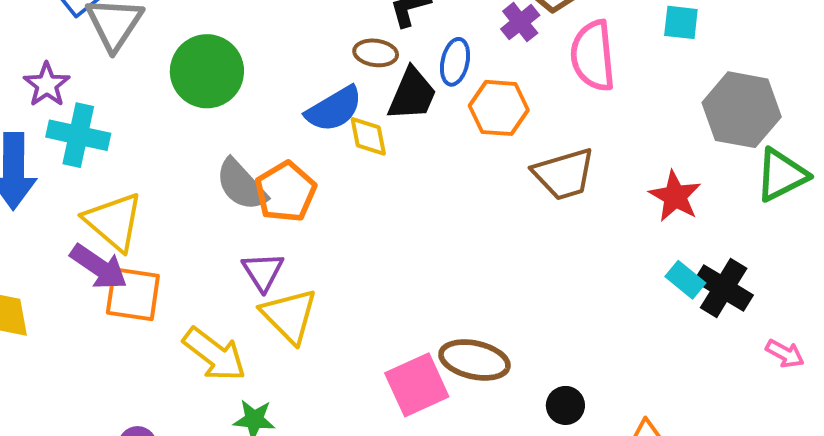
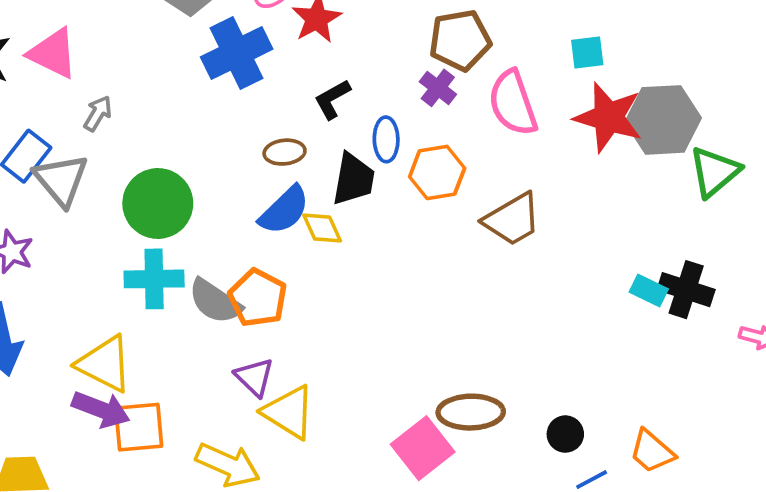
brown ellipse: (376, 53) -> (285, 152), moved
cyan cross: (78, 135) -> (154, 279), moved
red star: (675, 196) -> (608, 117), moved, size x1.4

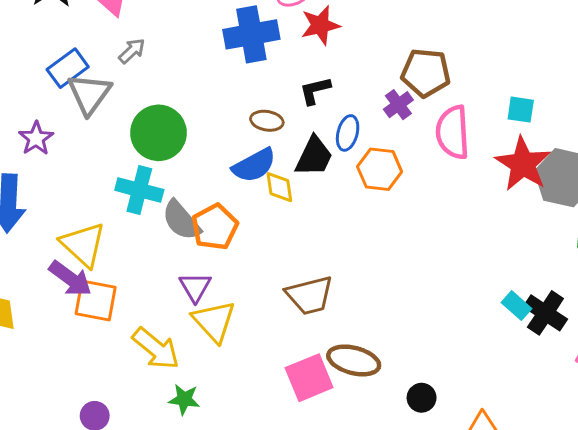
brown trapezoid: (512, 219) -> (310, 295), moved

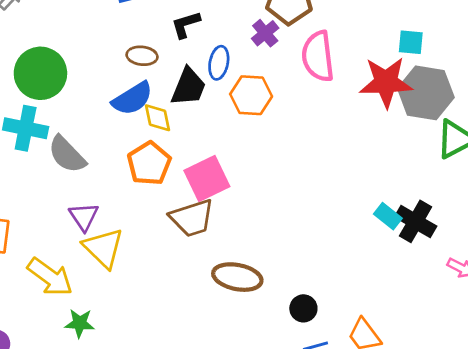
cyan square: (521, 110) -> (411, 42), moved
red star: (523, 164) -> (386, 82), turned -30
orange pentagon: (215, 227) -> (149, 163), moved
pink square: (309, 378) -> (207, 179), moved

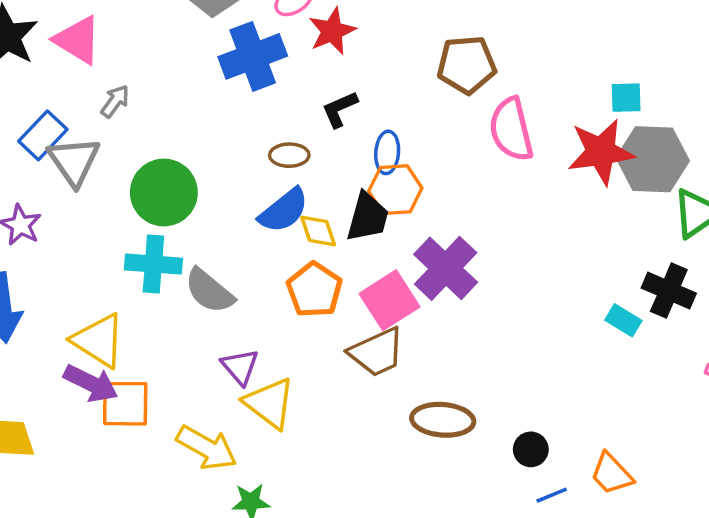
purple cross: (265, 33) -> (446, 268), moved, size x1.8
black trapezoid: (188, 87) -> (368, 217), moved
orange hexagon: (251, 95) -> (395, 190), moved
black cross: (416, 221) -> (669, 291), moved

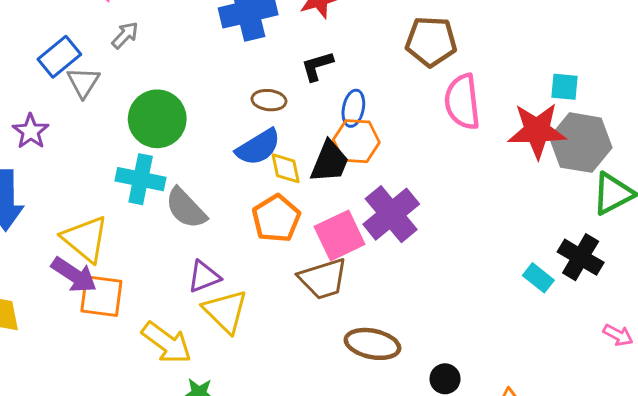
gray triangle: (74, 161) -> (83, 82), size x0.7
purple triangle: (240, 367) -> (204, 277), turned 42

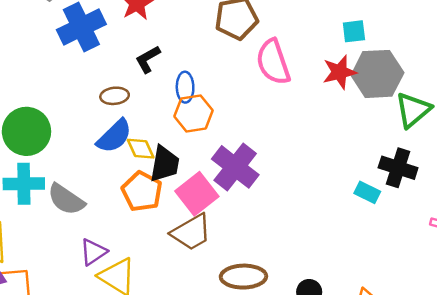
red star: (537, 131) -> (339, 72), size x0.7
black trapezoid: (330, 162) -> (165, 164), moved

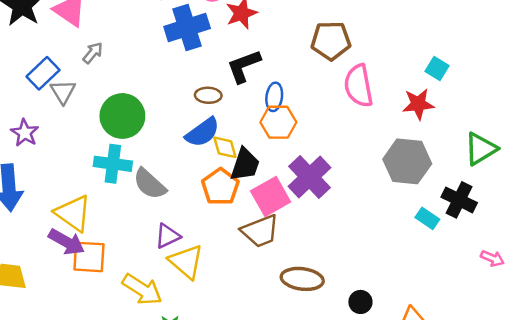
cyan square: (354, 31) -> (437, 68), turned 30
black L-shape: (148, 59) -> (244, 66), size x1.4
gray hexagon: (377, 74) -> (407, 161), moved

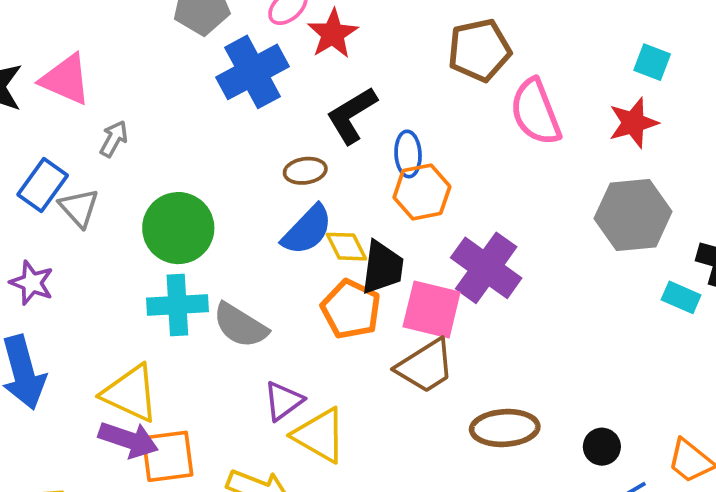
pink square: (271, 196) -> (432, 309), turned -36

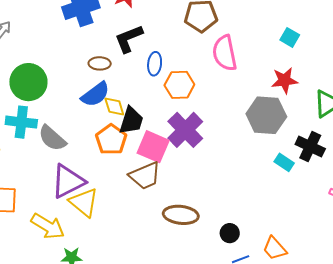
red star: (633, 123) -> (285, 80), moved
orange hexagon: (422, 192) -> (179, 85), moved
purple triangle: (283, 401) -> (68, 181), size x1.6

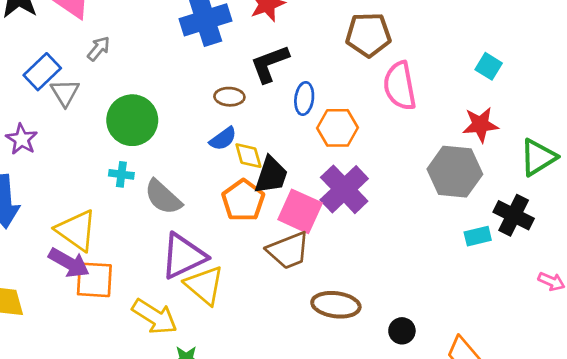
blue semicircle: (95, 94) -> (223, 139), size x0.7
cyan cross: (21, 122) -> (121, 174), size x0.6
cyan rectangle: (284, 162) -> (478, 236), turned -48

